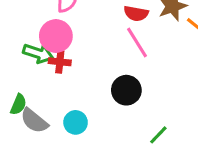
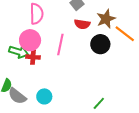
pink line: (137, 42) -> (60, 44), moved, turned 45
black circle: (126, 90) -> (100, 44), moved

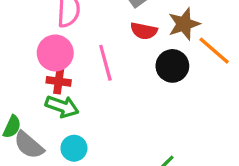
pink line: (60, 44) -> (105, 63), turned -30
green arrow: (19, 52) -> (62, 106), moved

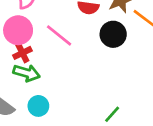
pink line: (105, 63) -> (59, 35), turned -32
red cross: (59, 81) -> (22, 53), turned -30

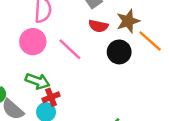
red cross: (22, 53) -> (51, 97), moved

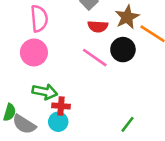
pink line: (70, 49) -> (95, 58), moved
red cross: (51, 97) -> (61, 106), turned 35

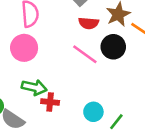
cyan circle: (58, 122) -> (93, 112), moved

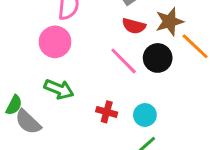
red cross: (50, 102) -> (107, 112), moved
cyan circle: (93, 112) -> (145, 115), moved

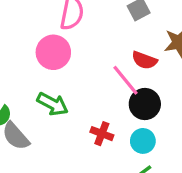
red semicircle: (134, 26) -> (144, 60), moved
black circle: (158, 58) -> (145, 104), moved

